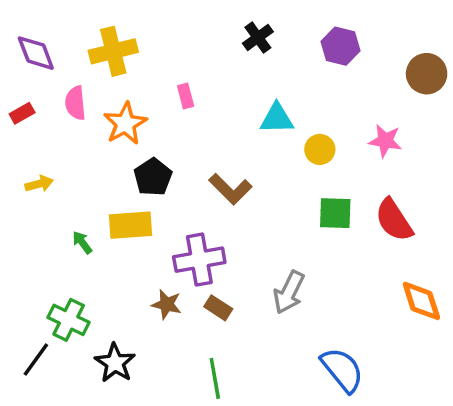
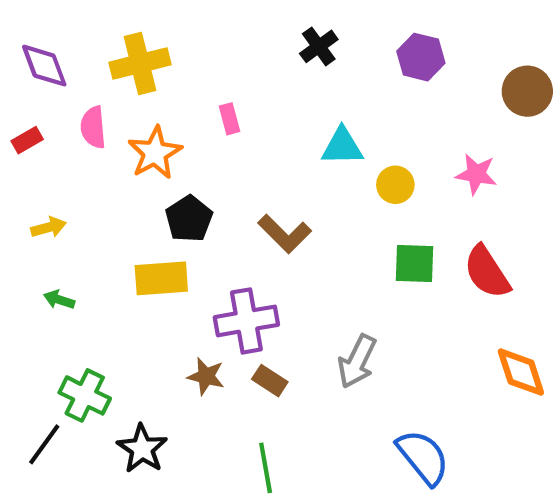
green arrow: (82, 242) -> (59, 300), moved, turned -35

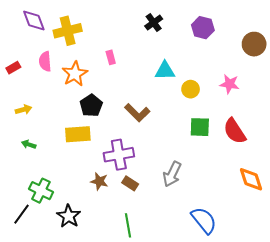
purple diamond: (44, 66) -> (34, 20), moved

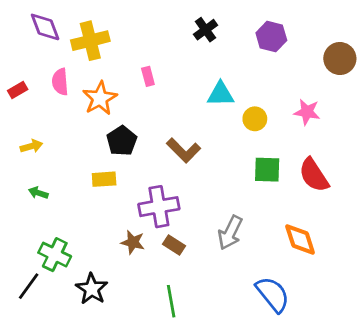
yellow rectangle: (78, 134) -> (104, 179), size x0.7
orange diamond: (251, 179) -> (300, 239), moved

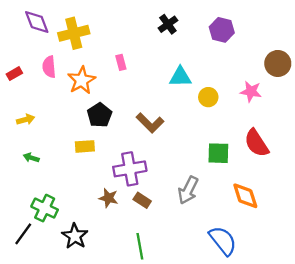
brown circle: (340, 58) -> (278, 63), moved
green square: (267, 170) -> (218, 153), moved

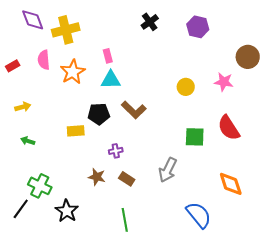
cyan triangle: (180, 77) -> (111, 80), moved
black pentagon: (100, 115) -> (99, 114), moved, turned 30
purple cross: (130, 169) -> (116, 151), size x0.5
orange diamond: (245, 196) -> (231, 184), moved

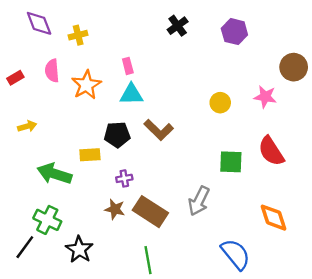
yellow cross: (66, 30) -> (78, 35), size x0.6
green arrow: (28, 141) -> (54, 174), moved, size x2.0
purple cross: (116, 151) -> (124, 178), moved
brown rectangle: (127, 179) -> (150, 212), size x1.8

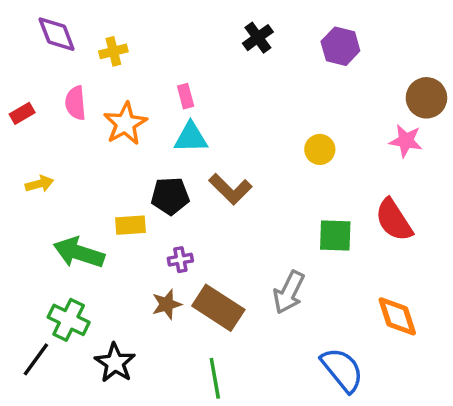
pink star: (265, 97) -> (406, 141), moved
brown star: (115, 209) -> (167, 304), turned -30

